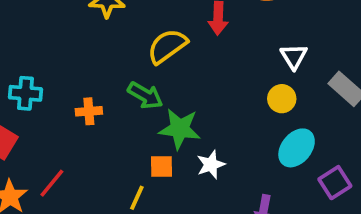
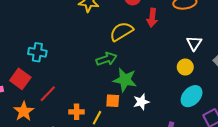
green arrow: (145, 95) -> (107, 59), turned -54
orange cross: (89, 111) -> (77, 112), moved
red line: (52, 183) -> (48, 94), moved

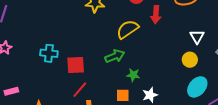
red square: (20, 79) -> (76, 65), moved, turned -36
green star: (125, 80) -> (133, 75), size x0.6
red line: (48, 94) -> (80, 90), moved

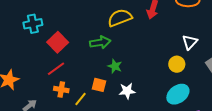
cyan cross: (49, 53) -> (33, 24), turned -30
red square: (76, 65) -> (58, 42), turned 36

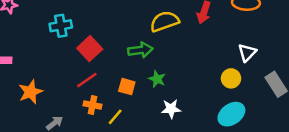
orange square: (99, 85) -> (127, 87), moved

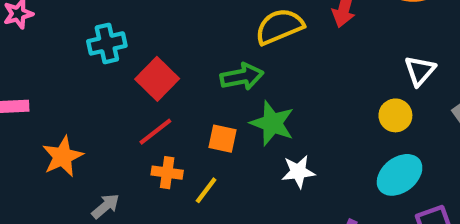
green star: (157, 79) -> (272, 123), size x1.5

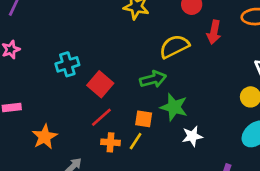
yellow line: (206, 190) -> (136, 141), moved

